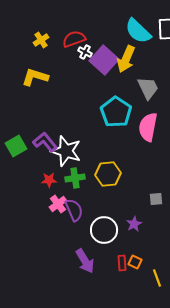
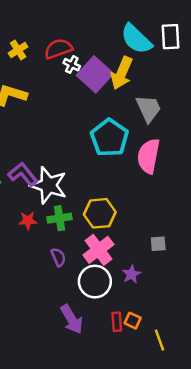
pink cross: (58, 204) -> (98, 250), moved, size x1.4
purple semicircle: (74, 210) -> (58, 257), size x0.7

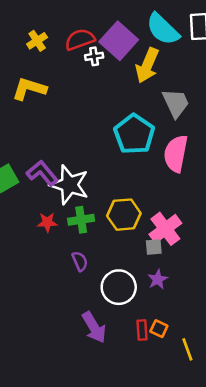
white cross: (72, 65) -> (94, 56), turned -35
purple square: (95, 74) -> (119, 41), moved
gray square: (158, 244) -> (154, 247), moved
pink cross: (98, 250) -> (165, 229), moved

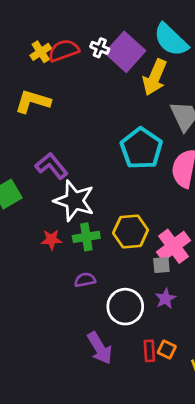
red semicircle: (80, 39) -> (64, 51), moved
white cross: (94, 56) -> (100, 48), moved, turned 30
purple L-shape: (42, 173) -> (51, 166), moved
purple semicircle: (80, 261) -> (85, 280), turned -78

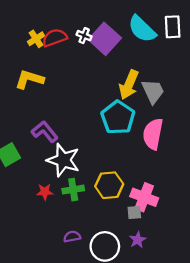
yellow arrow: (155, 77) -> (129, 85), moved
pink cross: (173, 246) -> (144, 197), turned -32
purple semicircle: (85, 280) -> (72, 237), moved

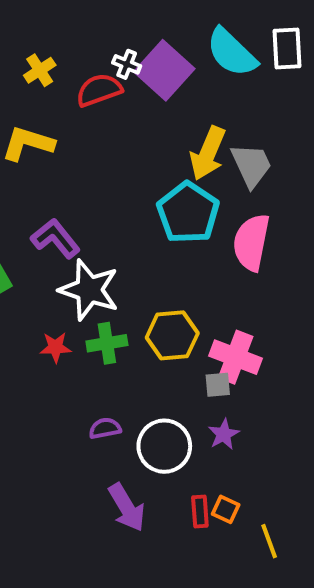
red semicircle: (55, 38) -> (99, 90), moved

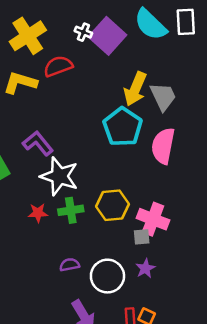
yellow cross: (40, 70) -> (28, 36), size x1.8
red semicircle: (99, 90) -> (58, 66), moved

